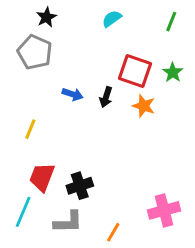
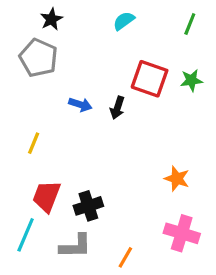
green star: (173, 72) -> (191, 80), turned 30
orange star: (144, 106) -> (177, 179), moved
pink cross: (164, 210) -> (182, 233), turned 32

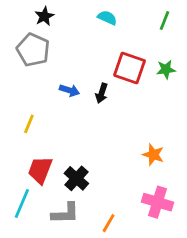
cyan semicircle: (124, 21) -> (107, 18), turned 60
black cross: (88, 206) -> (76, 178), turned -30

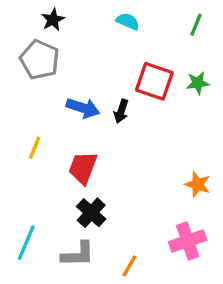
blue arrow: (69, 90) -> (83, 108), size x1.4
orange star: (153, 155) -> (198, 184), moved
red trapezoid: (40, 170) -> (83, 168), moved
pink cross: (158, 202) -> (188, 241), turned -36

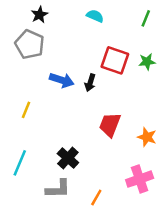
red trapezoid: (83, 168) -> (110, 125), moved
cyan line: (26, 243) -> (20, 163), moved

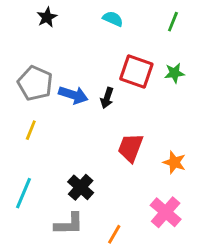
gray pentagon: (30, 44) -> (35, 83), moved
pink cross: (140, 179) -> (166, 212), turned -30

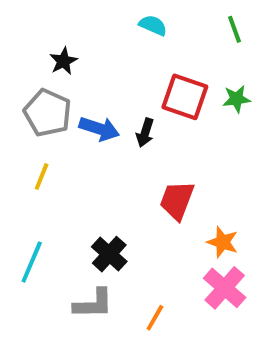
black star: (47, 17) -> (63, 61), moved
green line: (173, 22) -> (235, 29), turned -42
orange star: (174, 162) -> (223, 242), moved

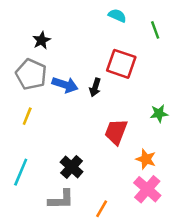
cyan semicircle: (153, 25) -> (117, 16), moved
green line: (235, 29) -> (155, 30), moved
green star: (237, 99) -> (159, 113), moved

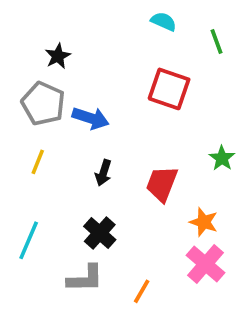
black arrow: (95, 87) -> (103, 173), moved
green star: (159, 113) -> (222, 158), turned -30

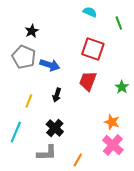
yellow line: (38, 162) -> (29, 101), moved
red trapezoid: (162, 184) -> (88, 81), moved

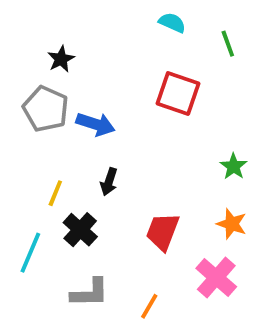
red trapezoid: (88, 81) -> (163, 232), moved
orange star: (112, 122) -> (232, 224), moved
black cross: (55, 128) -> (80, 230), moved

